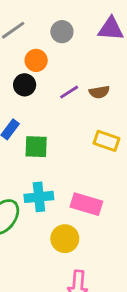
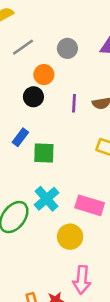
purple line: (69, 92) -> (74, 103), turned -54
cyan cross: (39, 197) -> (47, 199), turned -35

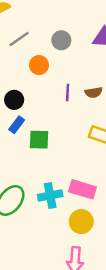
black circle: (33, 97) -> (14, 100), moved
cyan cross: (47, 199) -> (50, 195), moved, turned 30
yellow circle: (70, 237) -> (81, 222), moved

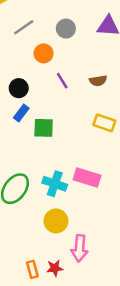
purple line: (68, 92) -> (62, 81), moved, turned -35
cyan cross: (50, 195) -> (55, 184), turned 30
yellow circle: (81, 222) -> (56, 221), moved

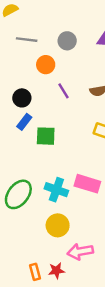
gray line: (24, 27) -> (27, 40), turned 42
pink arrow: (80, 248) -> (80, 252), turned 75

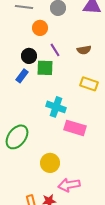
black circle: (22, 98) -> (29, 56), moved
green square: (46, 136) -> (45, 68), moved
cyan cross: (56, 190) -> (56, 107), moved

